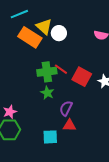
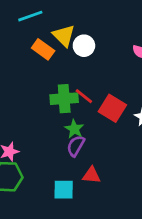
orange rectangle: (30, 37) -> (43, 49), size x0.7
green star: (47, 93) -> (74, 129), moved
purple semicircle: (66, 108) -> (76, 146), moved

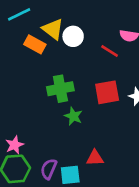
red line: (84, 96) -> (110, 51), moved
red square: (112, 108) -> (107, 92), turned -35
purple semicircle: (76, 146) -> (49, 169), moved

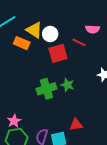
green cross: (60, 89) -> (46, 89), moved
red square: (107, 92) -> (58, 53), moved
green star: (73, 116) -> (67, 85), moved

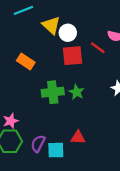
orange rectangle: (22, 43) -> (26, 62), moved

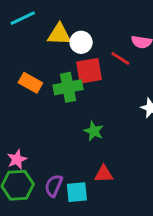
yellow triangle: (51, 25) -> (59, 34), turned -36
green cross: (53, 92) -> (68, 87), moved
green star: (77, 92) -> (94, 131), moved

